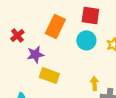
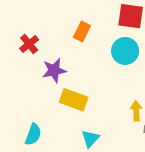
orange rectangle: (55, 26) -> (82, 31), size x0.6

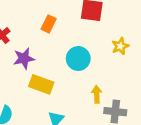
cyan circle: (125, 51) -> (78, 59), moved

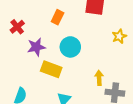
cyan circle: (78, 59) -> (70, 47), moved

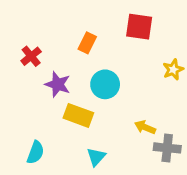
purple star: (36, 47) -> (58, 84), turned 30
yellow arrow: (99, 78) -> (145, 127), turned -64

